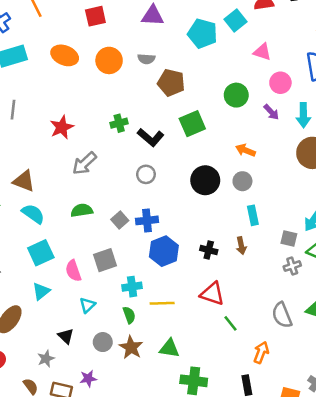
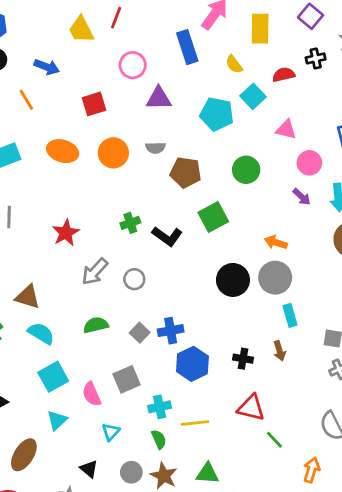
green circle: (236, 95) -> (246, 170), moved
gray circle: (146, 174) -> (134, 279), moved
gray circle: (242, 181) -> (275, 278), size x1.5

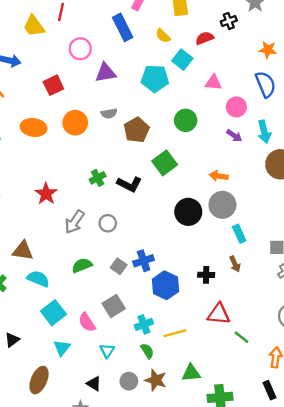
brown pentagon: (186, 172) -> (137, 130), turned -30

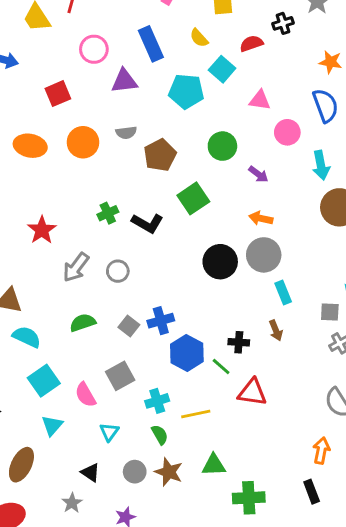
blue rectangle: (123, 27) -> (151, 44), moved
purple arrow: (234, 136) -> (258, 174), moved
green line: (242, 337) -> (221, 367), moved

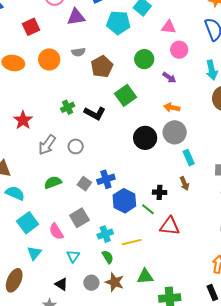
pink circle: (287, 132) -> (179, 50), moved

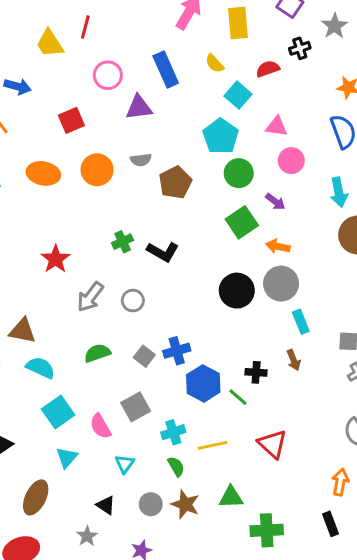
cyan pentagon: (118, 23) -> (221, 136), moved, turned 30
green square: (125, 95) -> (242, 222), moved
red triangle: (170, 226) -> (272, 444), moved, turned 35

